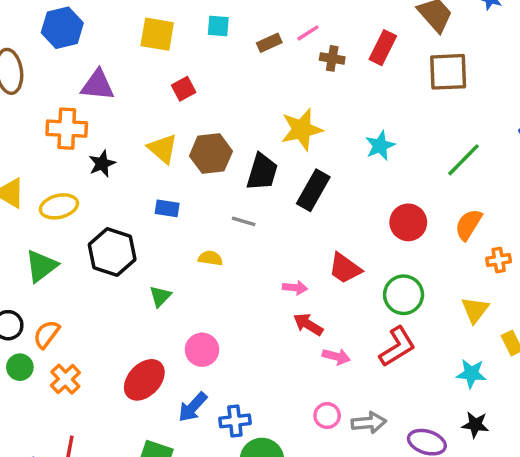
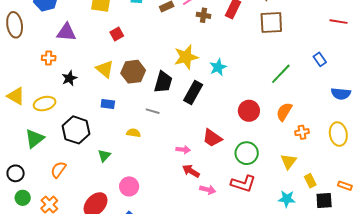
orange cross: (67, 129) -> (49, 58), size x0.6
cyan star: (380, 146) -> (218, 67), moved
orange semicircle: (46, 334) -> (58, 170), moved
red L-shape: (397, 347) -> (243, 184), turned 50

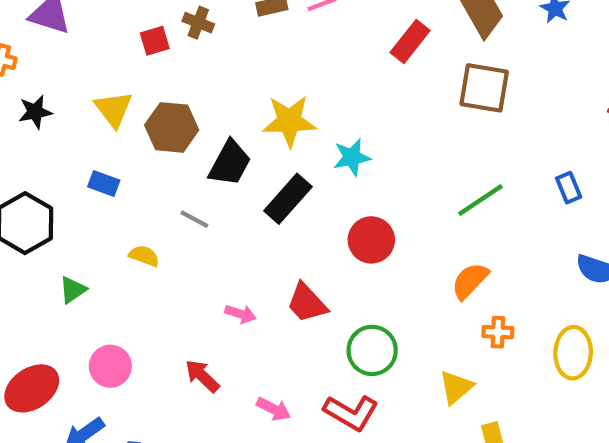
brown cross: (203, 15) -> (198, 23), moved
red circle: (249, 111) -> (371, 240), moved
red arrow: (191, 171) -> (202, 376), moved

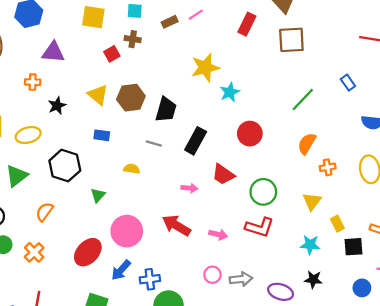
yellow star: (289, 121) -> (205, 68), moved
black rectangle: (288, 199) -> (196, 141), moved
pink circle: (110, 366) -> (127, 231), size x1.4
red arrow: (202, 376) -> (176, 225), size x1.4

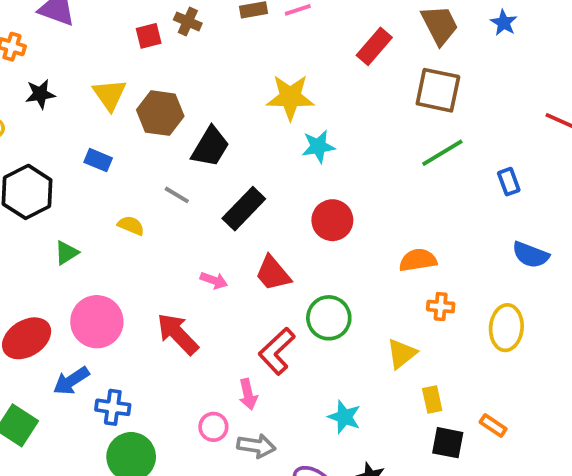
green line: (303, 100) -> (442, 153), moved
orange semicircle: (307, 144) -> (418, 260), turned 35
red L-shape: (260, 227) -> (277, 351), moved, turned 104
pink arrow: (218, 234) -> (248, 394), moved, turned 48
cyan star: (310, 245) -> (344, 417), moved

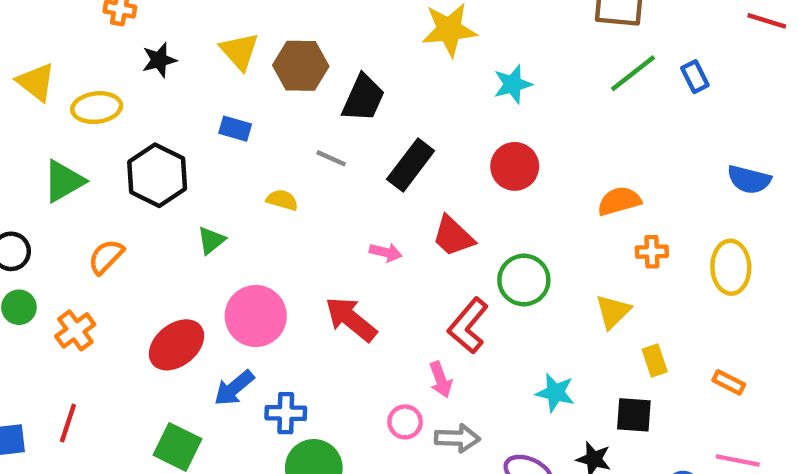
cyan star: (318, 146) -> (513, 84), moved
blue rectangle: (509, 182) -> (695, 77), moved
black square: (448, 443) -> (634, 415), moved

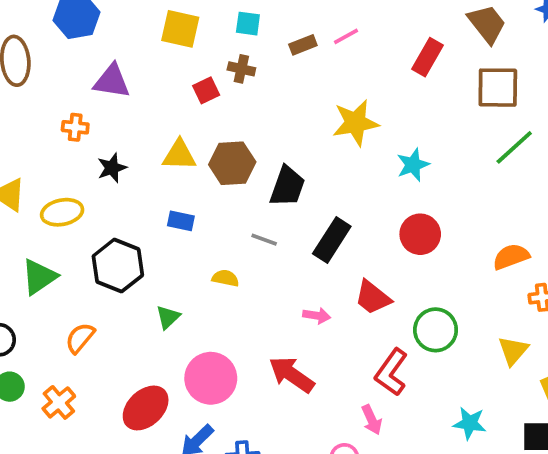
yellow triangle: (239, 51) -> (179, 155), turned -42

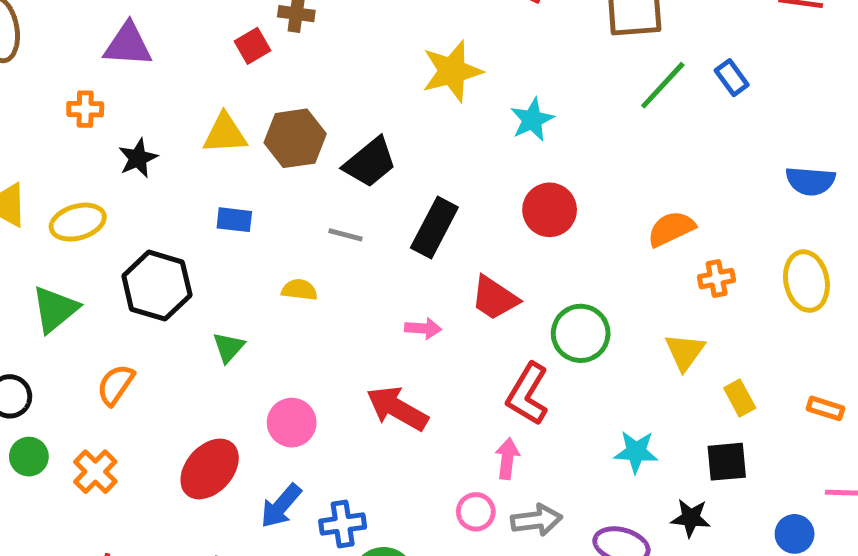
black trapezoid: (287, 186) -> (370, 162), turned 36
pink circle: (211, 378) -> (292, 423), size x0.7
pink arrow: (372, 420) -> (507, 459), turned -144

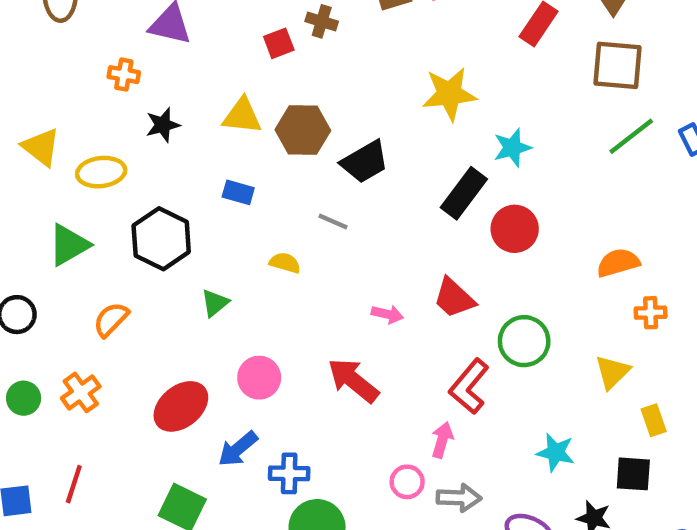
black rectangle: (434, 227) -> (464, 193), moved
green circle: (29, 457) -> (24, 398), moved

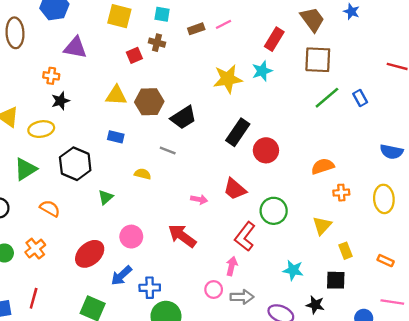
black star: (163, 125) -> (60, 101), moved
cyan star: (512, 148) -> (262, 71), moved
orange semicircle: (111, 319) -> (50, 208), turned 78

